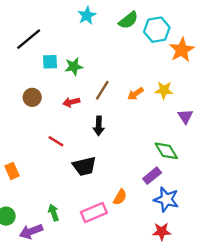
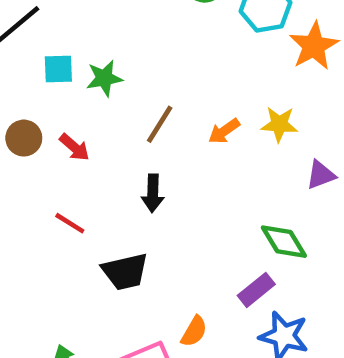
red arrow: (71, 102) -> (74, 147), moved, turned -126
purple triangle: (185, 116) -> (321, 175), turned 42

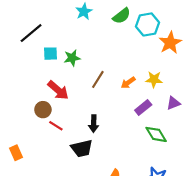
brown circle: (24, 138) -> (43, 110), moved
red arrow: (74, 147) -> (58, 90), size x1.5
black arrow: (153, 193) -> (94, 124), moved
purple rectangle: (256, 290) -> (143, 107), moved

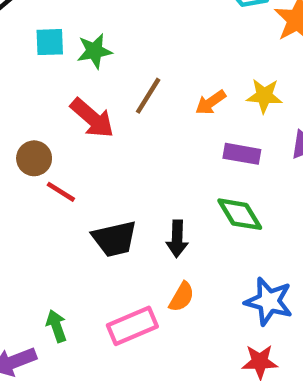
red arrow: (58, 90) -> (92, 118), moved
purple rectangle: (143, 107) -> (242, 154), turned 49
black arrow: (94, 124) -> (177, 239), moved
green diamond: (156, 134) -> (240, 214), moved

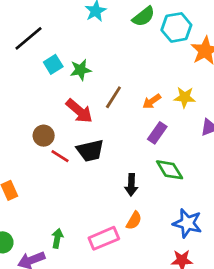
cyan square: (50, 42) -> (53, 64), turned -30
purple rectangle: (242, 154) -> (157, 133), moved, turned -65
black trapezoid: (115, 239) -> (90, 151), moved
green arrow: (56, 326) -> (57, 238), turned 30

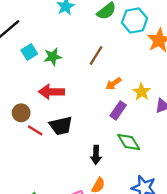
brown line: (113, 97) -> (96, 56), moved
yellow star: (185, 97) -> (142, 92), moved, turned 30
red arrow: (79, 111) -> (52, 92), turned 140

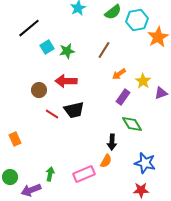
brown circle: (21, 113) -> (39, 90), moved
black arrow: (96, 155) -> (112, 142), moved

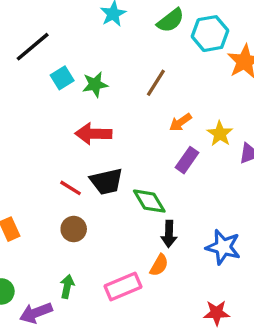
brown circle: (39, 90) -> (74, 229), moved
green diamond: (132, 124) -> (149, 201), moved
blue star: (145, 163) -> (223, 247), moved

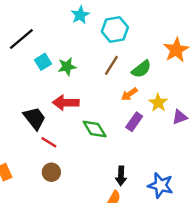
green semicircle: (171, 20) -> (141, 69), moved
cyan hexagon: (210, 34) -> (115, 29), moved
black trapezoid: (107, 181) -> (35, 118), moved, turned -115
green diamond: (149, 201) -> (95, 129), moved

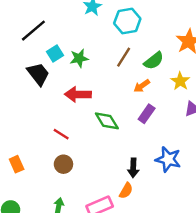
yellow star: (158, 103) -> (180, 81), moved
black trapezoid: (35, 118) -> (38, 74), moved
blue star: (161, 185) -> (168, 159), moved

